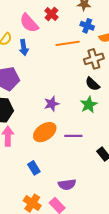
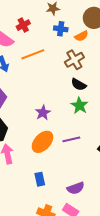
red cross: (51, 14) -> (23, 25), turned 32
orange line: (68, 43) -> (33, 54), moved
blue rectangle: (34, 168) -> (40, 179), turned 32

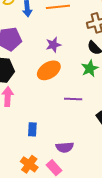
purple star: (43, 113) -> (53, 45), moved
orange ellipse: (42, 142) -> (49, 70), moved

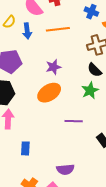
blue rectangle: (32, 129) -> (25, 148), moved

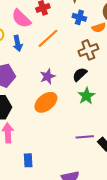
orange line: (58, 29) -> (48, 38), turned -30
black semicircle: (95, 70) -> (80, 74), moved, turned 98
purple line: (74, 121) -> (85, 137), moved

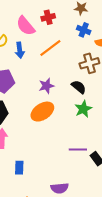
black semicircle: (80, 74) -> (79, 87), turned 77

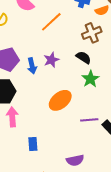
blue arrow: (20, 50) -> (32, 66), moved
orange ellipse: (42, 112) -> (60, 100), moved

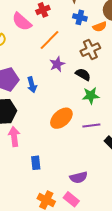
purple star: (51, 60) -> (57, 64), moved
green star: (90, 79) -> (91, 96), turned 30
purple line: (89, 120) -> (91, 126), moved

